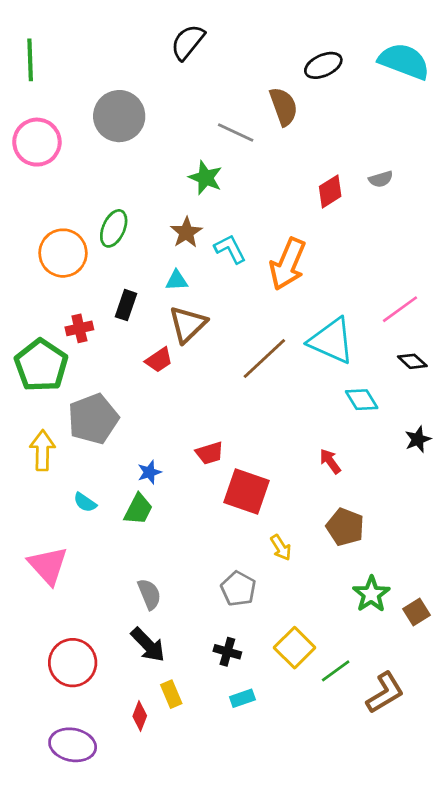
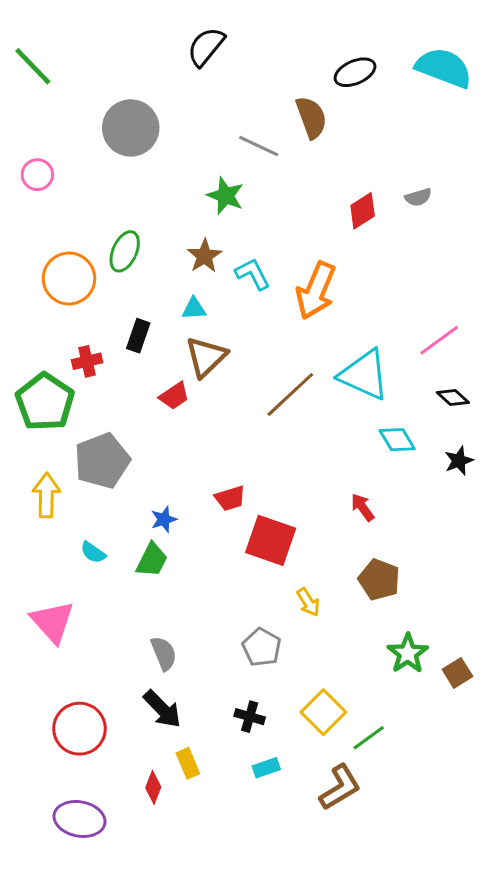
green line: (30, 60) -> (33, 66), turned -42
pink circle: (37, 142) -> (37, 175), moved, size x0.6
black star: (418, 439) -> (459, 461), moved
brown L-shape: (385, 693) -> (340, 787), moved

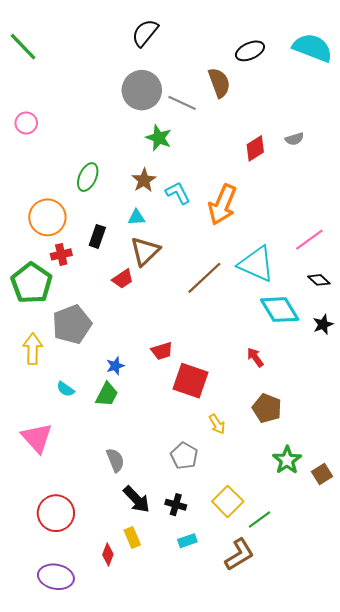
gray circle: (131, 128) -> (142, 90), moved
orange circle: (69, 279) -> (47, 217), moved
cyan diamond: (397, 440) -> (280, 310), size x1.5
black arrow: (162, 709) -> (136, 499), moved

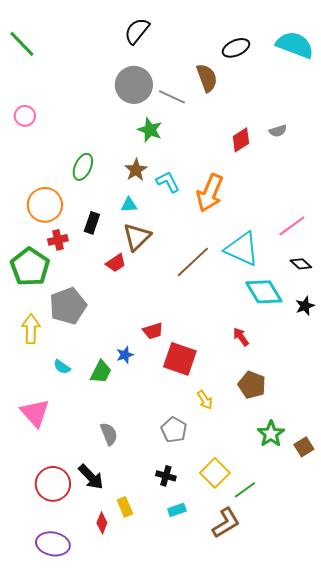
blue star: (115, 366) -> (125, 355), moved
black arrow: (136, 499) -> (91, 477), moved

